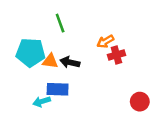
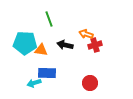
orange arrow: (105, 41) -> (86, 34), turned 48
black arrow: (70, 62) -> (65, 45), moved
red circle: (140, 102) -> (90, 83), moved

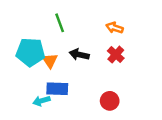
orange arrow: (86, 34) -> (115, 28), moved
red cross: (95, 45) -> (116, 55), turned -32
orange triangle: (41, 50) -> (50, 61), turned 48

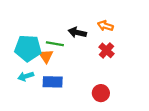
green line: (60, 23) -> (55, 44), moved, turned -60
black arrow: (79, 55) -> (77, 32), moved
cyan arrow: (41, 101) -> (26, 76), moved

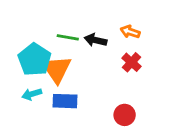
green line: (55, 44) -> (68, 37), moved
cyan pentagon: (28, 48) -> (34, 59), turned 30
orange triangle: (46, 56) -> (57, 69), size x1.6

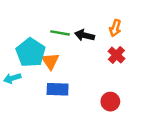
orange arrow: (130, 32) -> (115, 28), turned -91
orange triangle: (57, 69) -> (50, 61), size x0.7
cyan arrow: (32, 94) -> (12, 78), moved

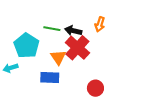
red cross: (116, 55) -> (77, 48), moved, size x1.6
orange triangle: (50, 61) -> (58, 57), moved

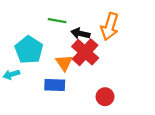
orange arrow: (100, 24) -> (110, 26), size x1.6
green line: (52, 29) -> (57, 21), moved

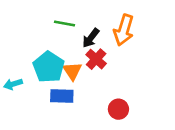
black arrow: (80, 34) -> (91, 38), turned -66
cyan pentagon: (29, 50) -> (49, 67), moved
red cross: (85, 52) -> (96, 59), size x0.7

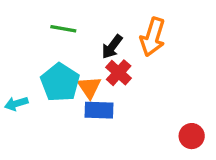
green line: (64, 23) -> (63, 29), moved
blue rectangle: (62, 96) -> (99, 110), moved
red circle: (118, 109) -> (192, 136), moved

